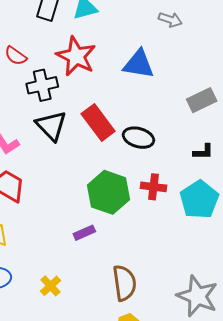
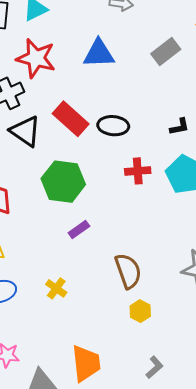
gray rectangle: (202, 100) -> (166, 52), moved
green hexagon: (108, 192) -> (63, 182), moved

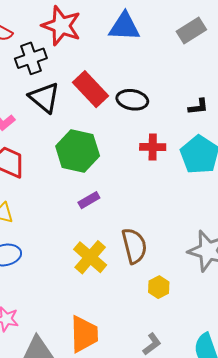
yellow cross: (56, 288) -> (90, 257), moved, size x1.6
yellow hexagon: (140, 311) -> (159, 287), moved

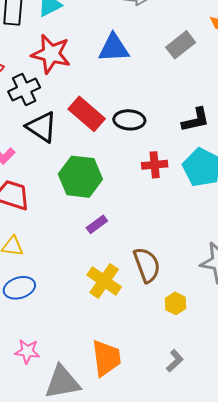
black L-shape: (198, 107) -> (196, 120), size x1.4

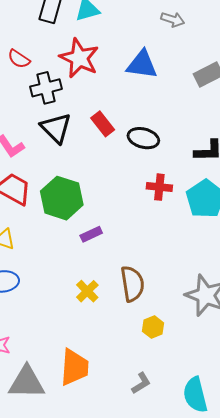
red rectangle: (87, 114) -> (103, 124), size x0.7
green hexagon: (80, 177) -> (62, 198), moved
yellow cross: (104, 281) -> (87, 291), size x0.7

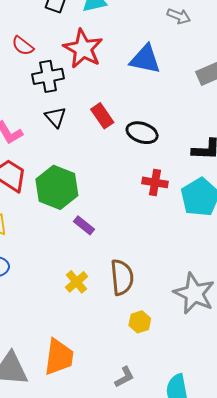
black triangle: (56, 128) -> (55, 117), size x0.7
purple rectangle: (91, 234) -> (84, 225), turned 60

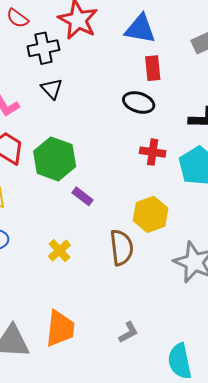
red rectangle: (102, 116) -> (153, 68), moved, turned 30
yellow cross: (77, 282) -> (59, 251), moved
yellow hexagon: (140, 322) -> (151, 214), moved, size x1.6
gray L-shape: (124, 377) -> (128, 332), moved

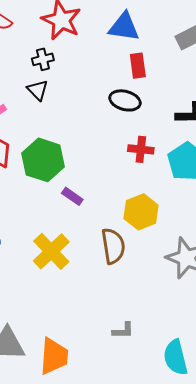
black cross: (43, 48) -> (43, 59), moved, size x0.7
yellow cross: (59, 251) -> (51, 251), size x1.6
orange trapezoid: (60, 329) -> (54, 356), moved
gray L-shape: (128, 332) -> (123, 331), turned 30

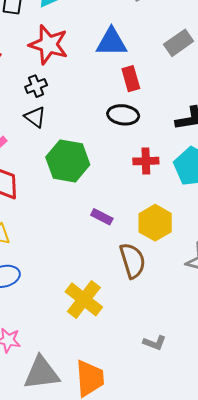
green hexagon: (43, 160) -> (68, 161), moved
purple rectangle: (72, 196) -> (102, 217), moved
yellow cross: (51, 251) -> (84, 299), moved
gray L-shape: (123, 331) -> (155, 343), turned 30

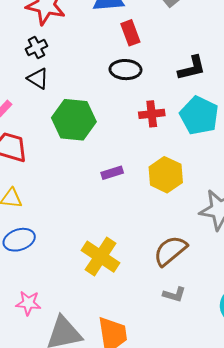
purple rectangle: (102, 217) -> (112, 173), turned -40
brown semicircle: (132, 261) -> (170, 251), moved, turned -108

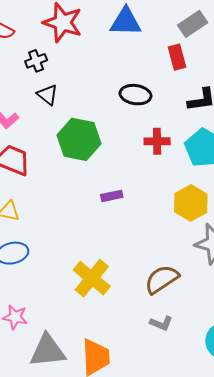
red rectangle: (130, 33) -> (177, 57), moved
black cross: (36, 48) -> (36, 61), moved
yellow hexagon: (166, 175) -> (191, 203), moved

